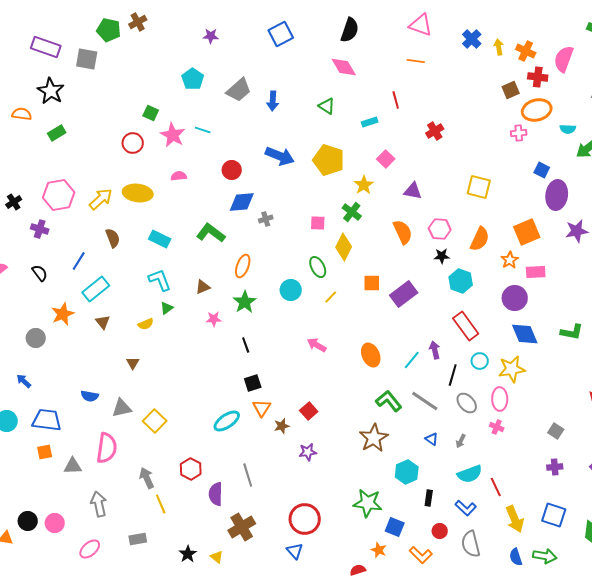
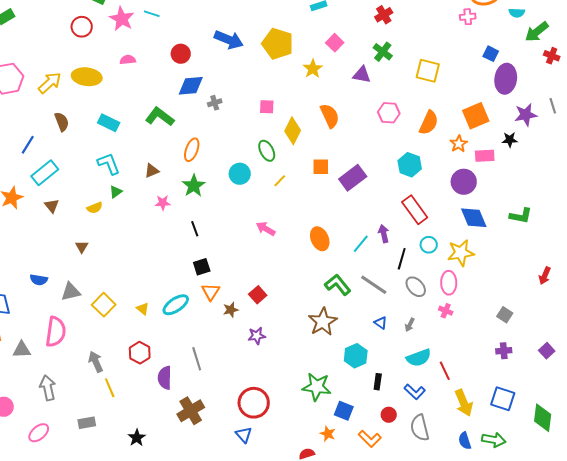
green cross: (352, 212) -> (383, 52), moved
orange semicircle: (403, 232) -> (330, 116), moved
black star: (442, 256) -> (510, 140), moved
yellow triangle: (217, 557) -> (143, 309), moved

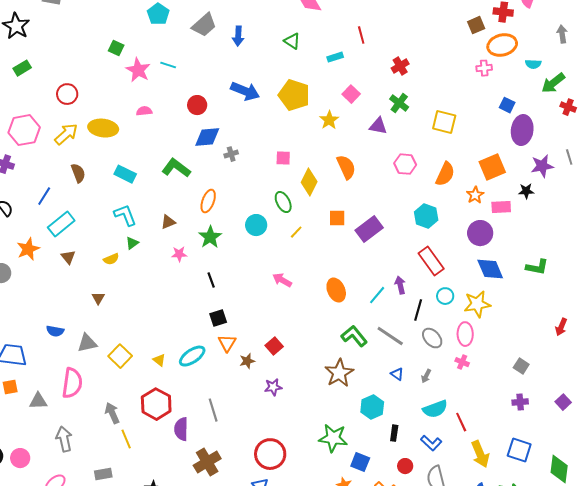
red circle: (82, 27) -> (67, 94), moved
red hexagon: (140, 353) -> (156, 404), size x1.4

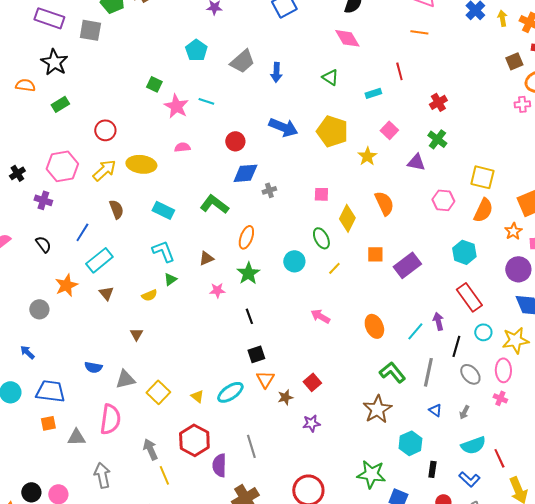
yellow square: (444, 122) -> (482, 177), moved
gray line: (390, 336) -> (428, 372), turned 68

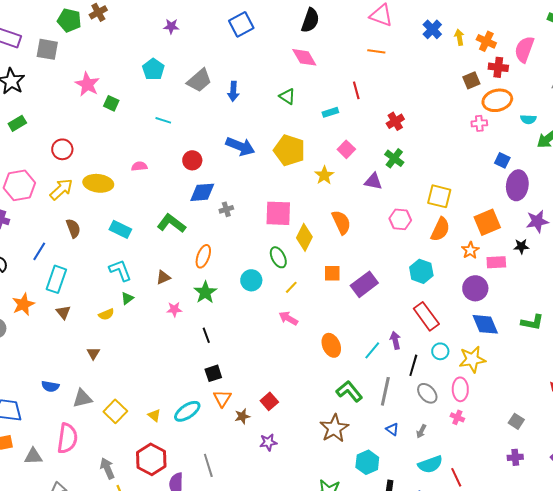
pink star: (176, 106) -> (87, 84), moved
pink square: (321, 194) -> (278, 213), size x1.8
cyan rectangle: (99, 260) -> (56, 279), turned -32
pink arrow: (320, 316) -> (288, 318), moved

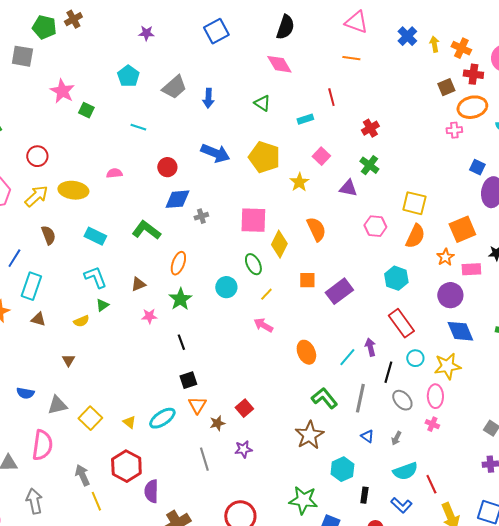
brown triangle: (63, 312) -> (38, 319), turned -35
gray line: (208, 465) -> (204, 459), moved

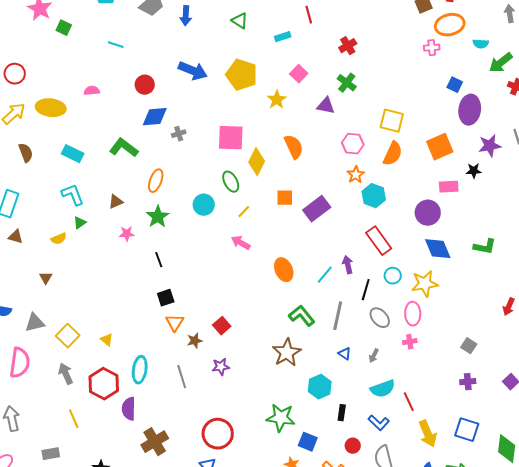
orange star: (445, 257) -> (356, 175), moved
cyan ellipse: (162, 418) -> (140, 370), moved, turned -48
pink cross: (432, 424) -> (410, 342), turned -32
gray arrow: (82, 475) -> (66, 374), moved

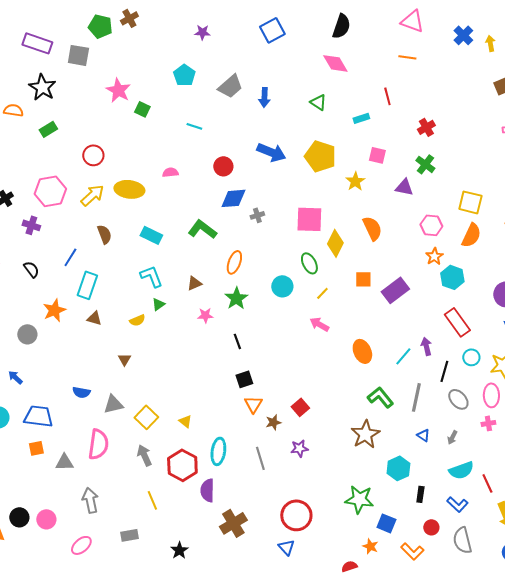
pink square: (299, 74) -> (377, 155), turned -30

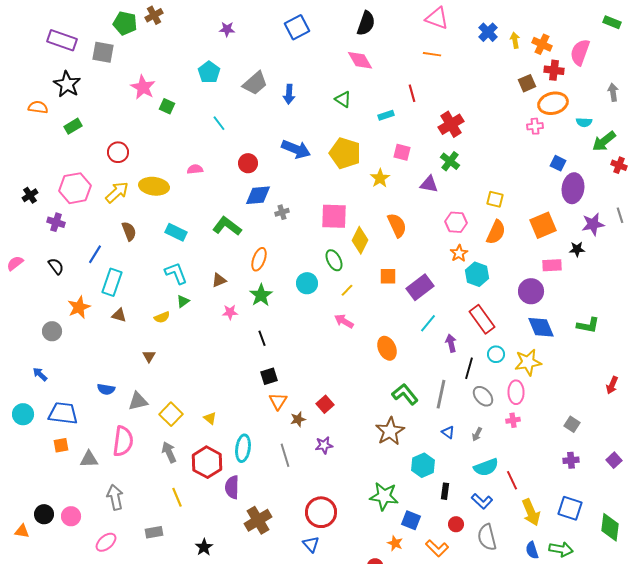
cyan line: (194, 126) -> (219, 123), turned 35
red cross: (426, 127) -> (451, 124), size x1.4
yellow square: (470, 202) -> (495, 199), size x0.7
cyan line: (403, 356) -> (428, 323), moved

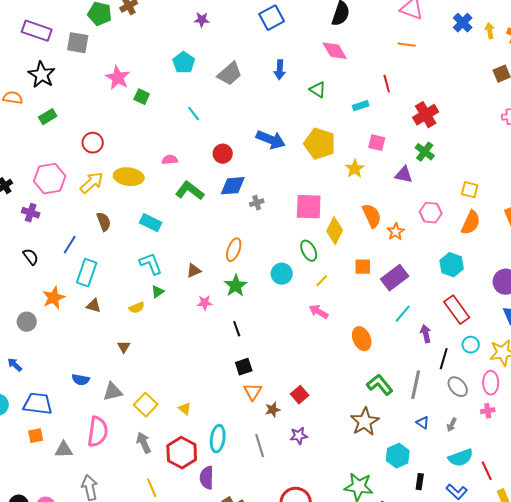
blue arrow: (289, 94) -> (280, 70), moved
green L-shape: (227, 226) -> (190, 191), moved
orange star: (459, 253) -> (396, 232), moved

